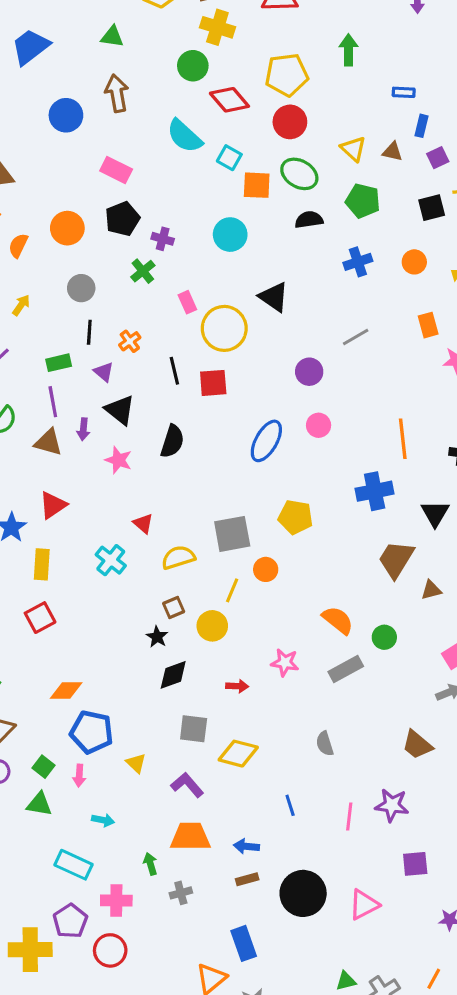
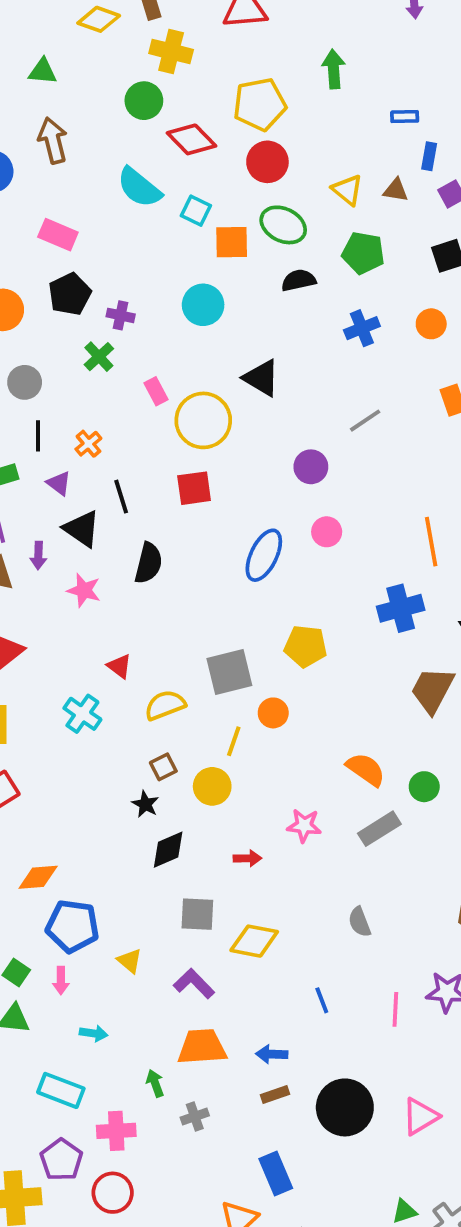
black line: (174, 371) -> (121, 497), moved

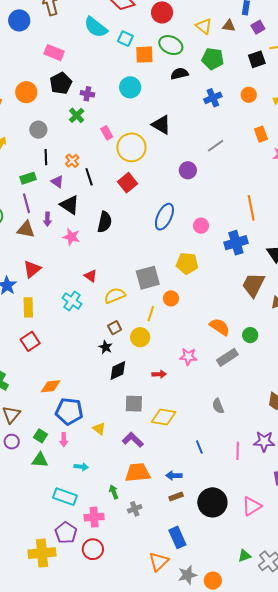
red square: (194, 488) -> (127, 183), turned -30
black line: (121, 497) -> (89, 177), moved
pink circle: (327, 532) -> (201, 226), moved

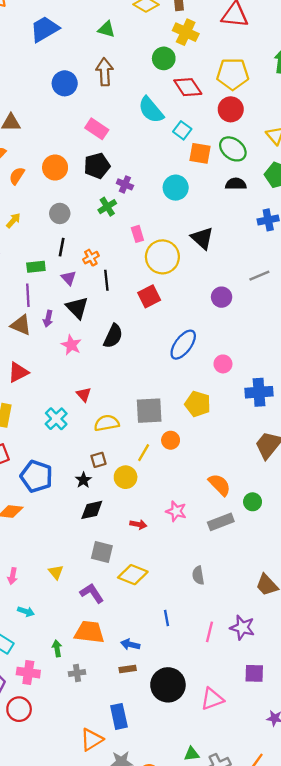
blue pentagon: (69, 411) -> (36, 476), moved

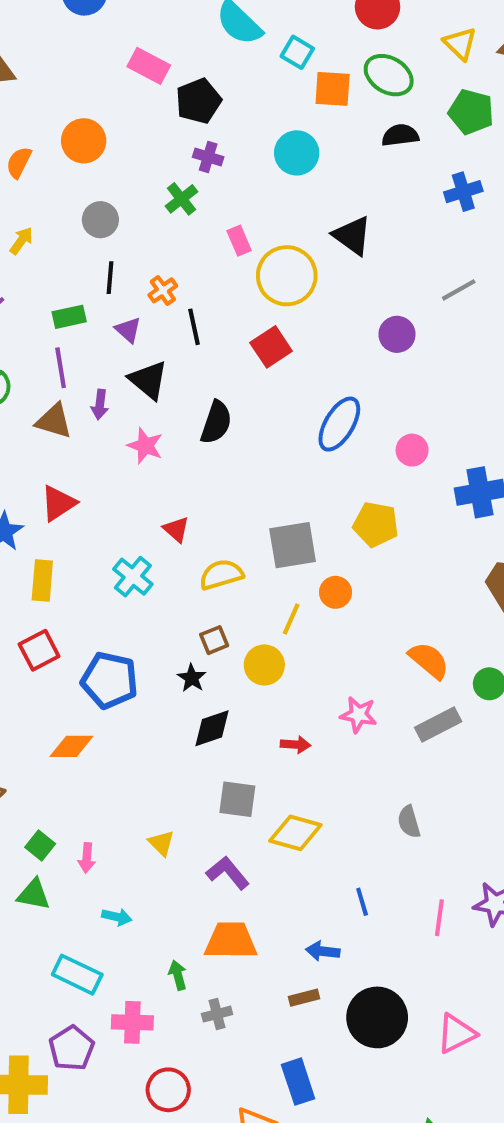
black pentagon: (97, 166) -> (198, 101), moved
blue arrow: (130, 644) -> (323, 951), moved
red circle: (19, 709) -> (168, 1090), moved

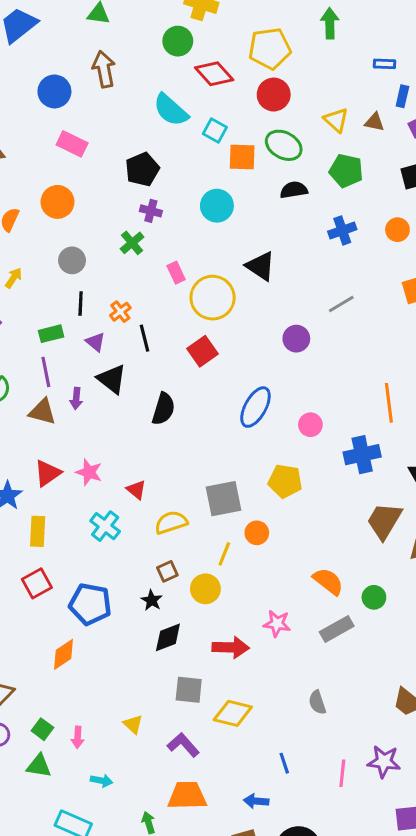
pink rectangle: (149, 66) -> (72, 144), moved
pink star: (145, 446) -> (89, 472), moved
red arrow: (295, 745) -> (231, 647), size x1.6
orange diamond: (71, 746) -> (63, 654), turned -32

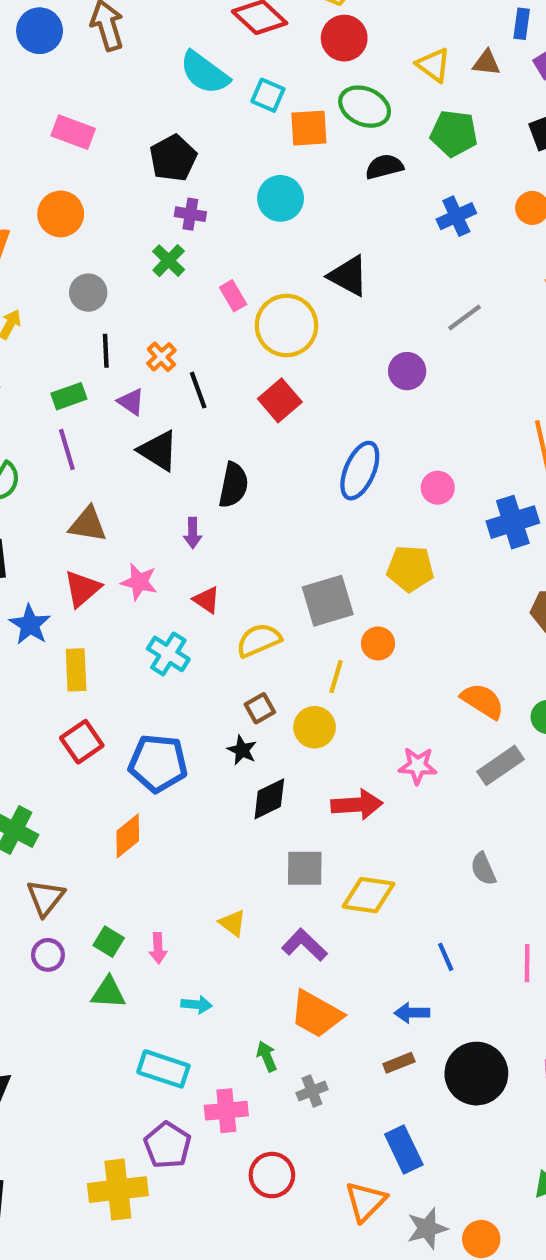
blue circle: (54, 91) -> (40, 31), moved
purple arrow: (76, 398) -> (193, 533), moved
brown triangle: (42, 412) -> (88, 524), moved
orange trapezoid: (187, 796) -> (316, 1014), turned -144

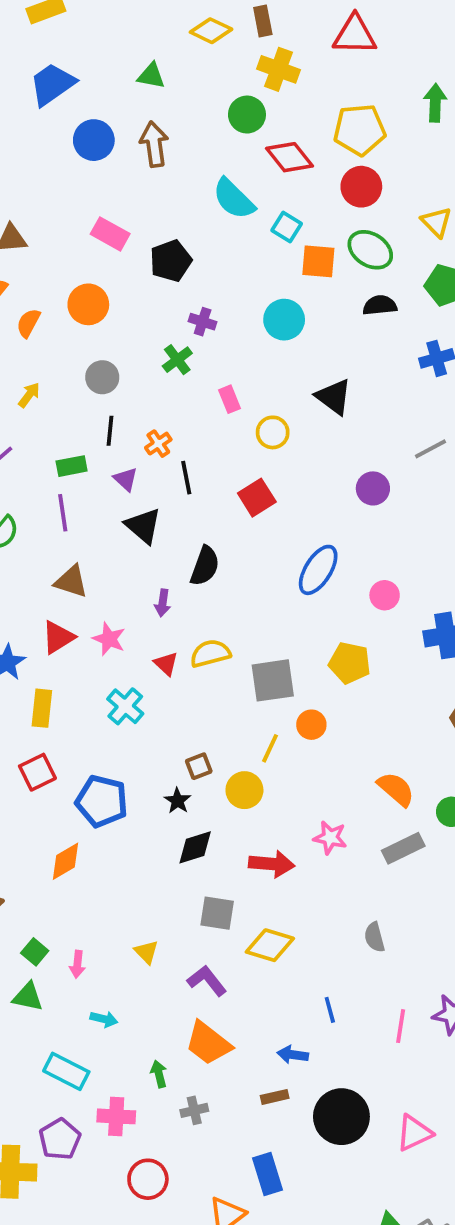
black pentagon: (173, 158) -> (171, 261), moved
yellow circle: (286, 325) -> (273, 432), size x0.6
yellow semicircle: (259, 640) -> (210, 653), moved

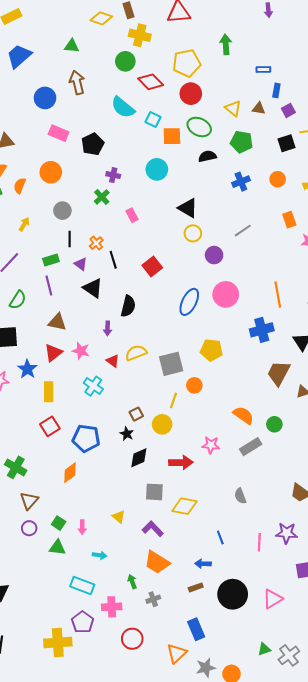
blue circle: (94, 140) -> (45, 98), moved
yellow circle: (273, 432) -> (193, 233), moved
pink circle: (385, 595) -> (226, 294), moved, size x1.6

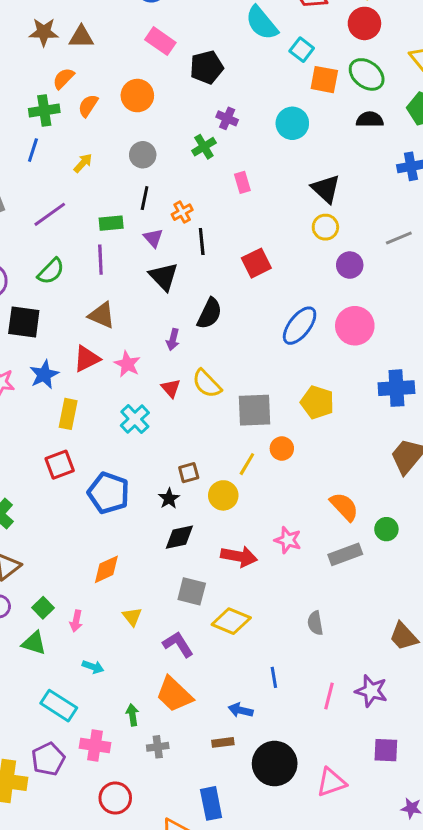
yellow semicircle: (136, 353) -> (207, 384), turned -125
orange diamond: (70, 473) -> (106, 569), moved

